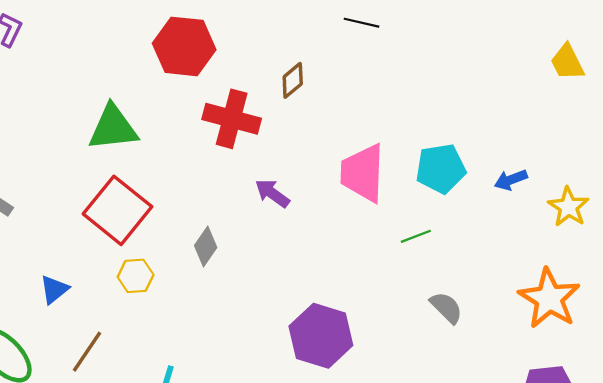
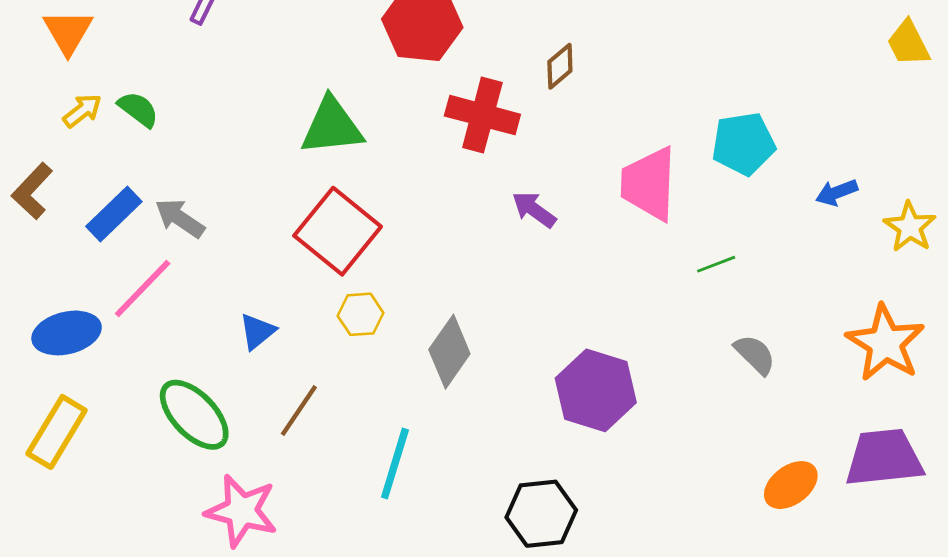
cyan pentagon: (441, 169) -> (743, 144), moved
gray diamond: (206, 246) -> (449, 352), moved, size x1.4

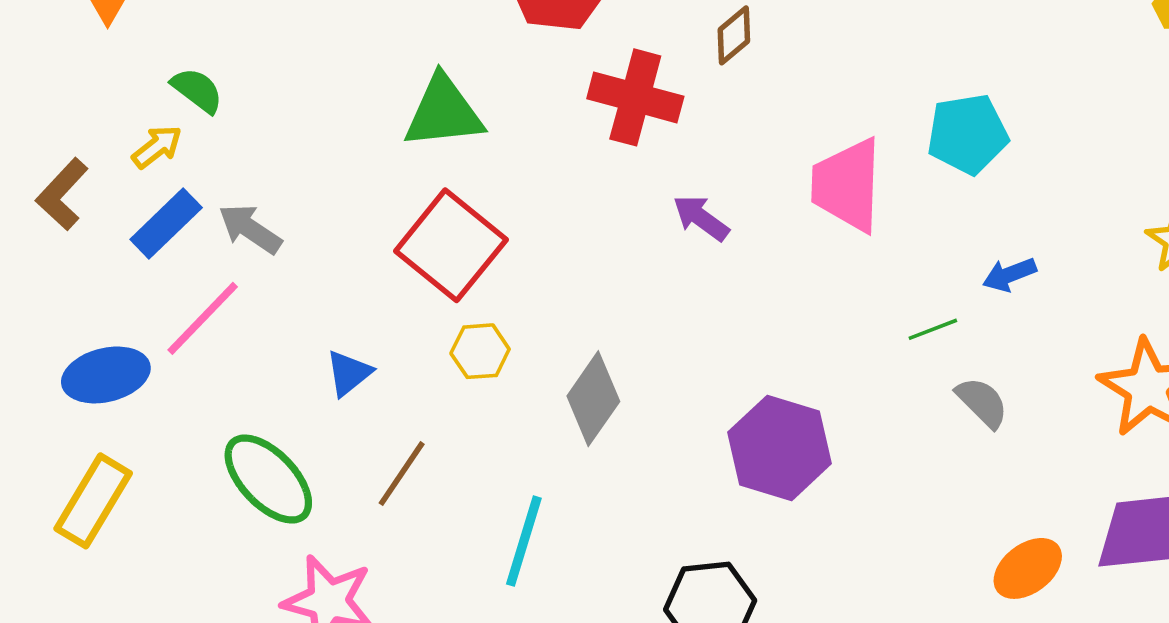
yellow arrow: (82, 111) -> (157, 147), moved
blue arrow: (837, 192) -> (1009, 275), moved
green line: (716, 264) -> (933, 329), moved

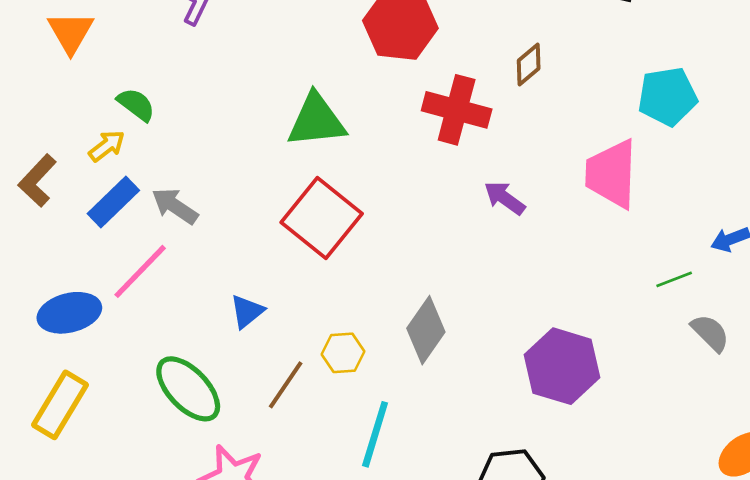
cyan pentagon: (968, 134) -> (667, 97), moved
yellow hexagon: (480, 351) -> (343, 353), moved

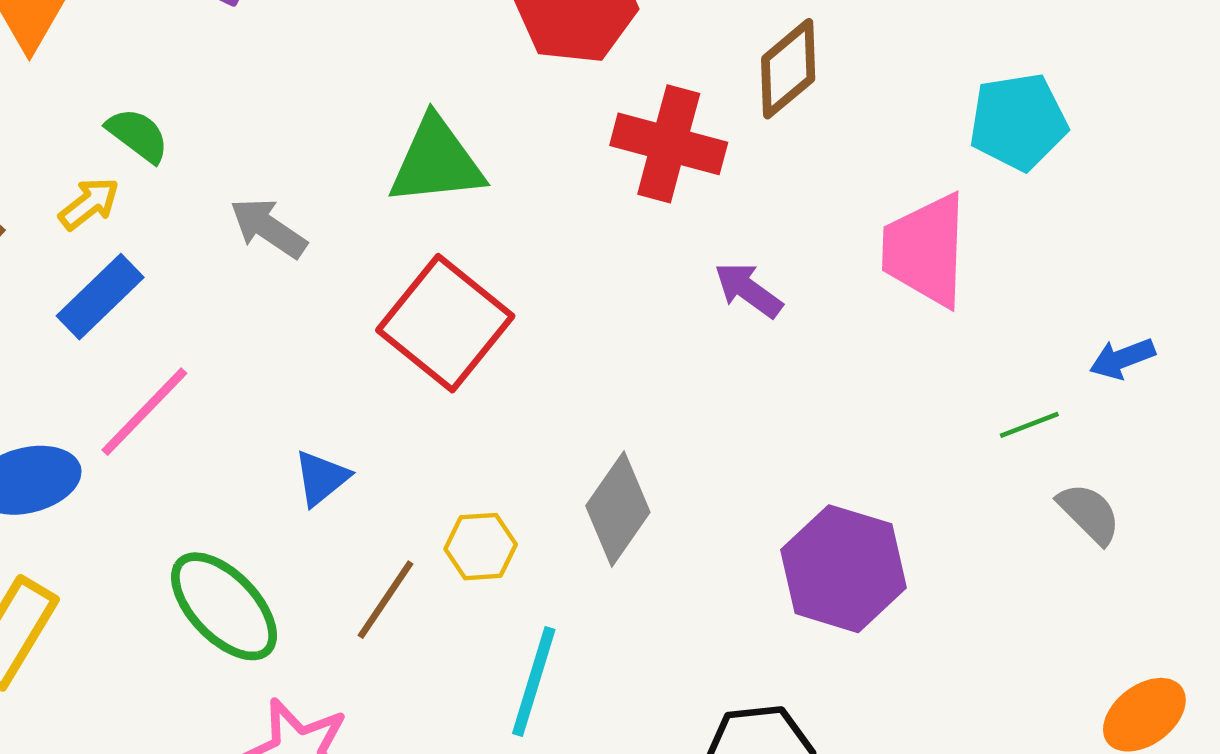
brown diamond: (529, 64) -> (788, 69), size x1.4
gray arrow: (175, 206) -> (268, 228), moved

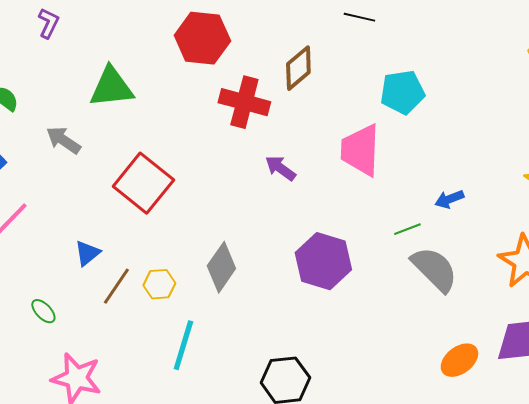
green triangle: (436, 162) -> (111, 87), moved
gray semicircle: (1089, 513) -> (434, 269), size x1.6
purple hexagon: (844, 569) -> (323, 261), moved
brown line: (386, 600) -> (116, 286), moved
green ellipse: (224, 606) -> (43, 311), size x0.5

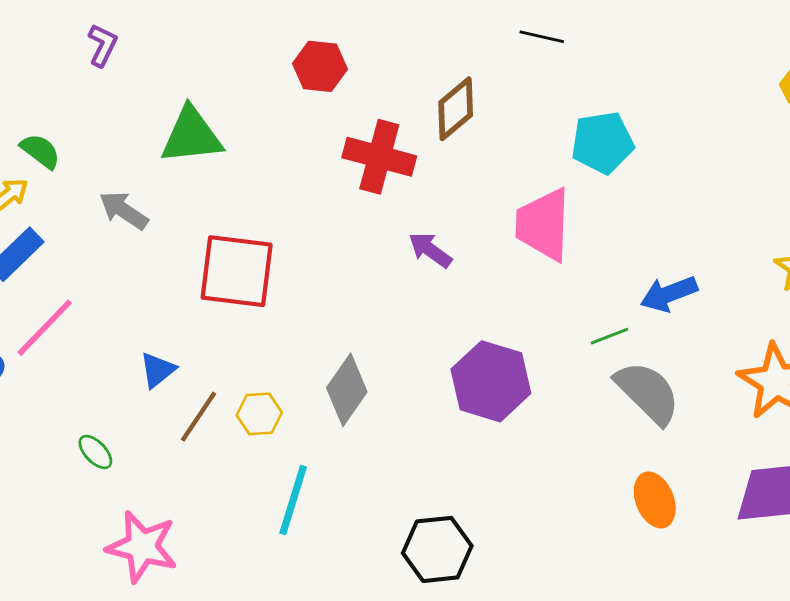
red hexagon: (202, 38) -> (320, 66), size x0.7
red square: (143, 183) -> (237, 271), turned -32
blue arrow: (449, 199) -> (669, 294), size x1.4
orange ellipse: (459, 360) -> (655, 500), moved, turned -75

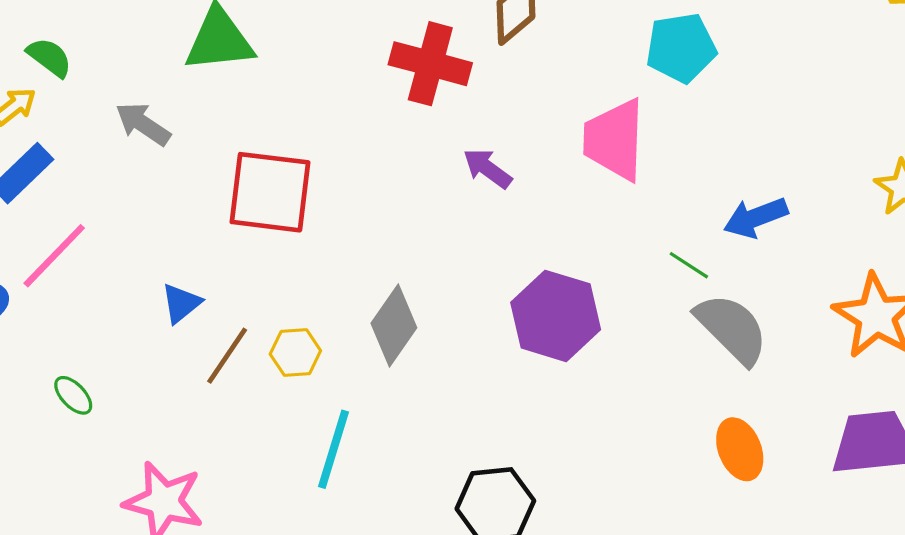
green line: (610, 336) -> (689, 265), turned 54
green ellipse: (95, 452) -> (73, 395), moved

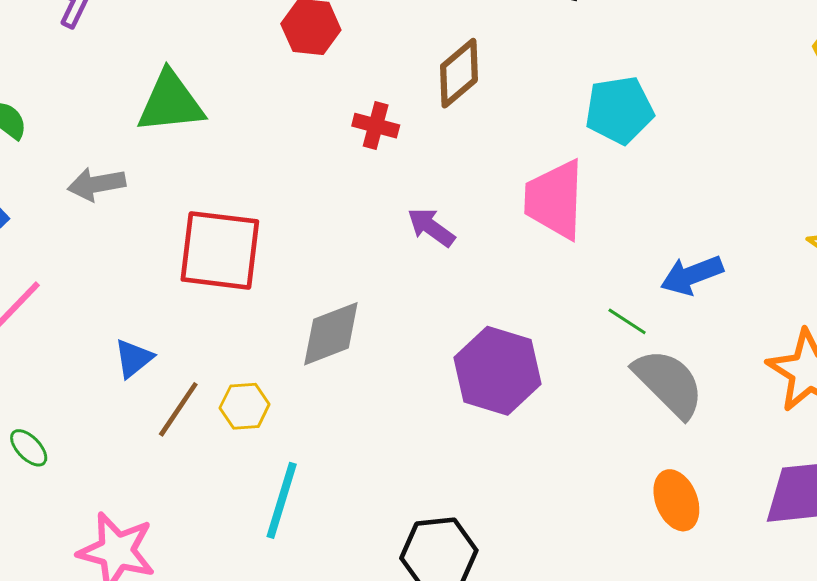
red cross: (430, 64) -> (376, 126), size x0.6
gray arrow: (143, 124) -> (97, 184), turned -44
gray diamond: (394, 325) -> (331, 334), moved, turned 34

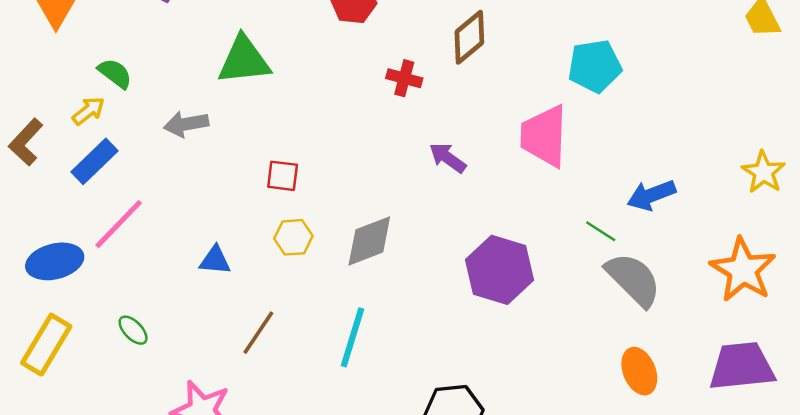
red square: (220, 250) -> (283, 176), size x0.5
blue triangle: (134, 358) -> (215, 260), turned 44
yellow hexagon: (245, 406) -> (293, 237), moved
brown line: (178, 409) -> (258, 333), moved
cyan line: (282, 500) -> (352, 337), moved

